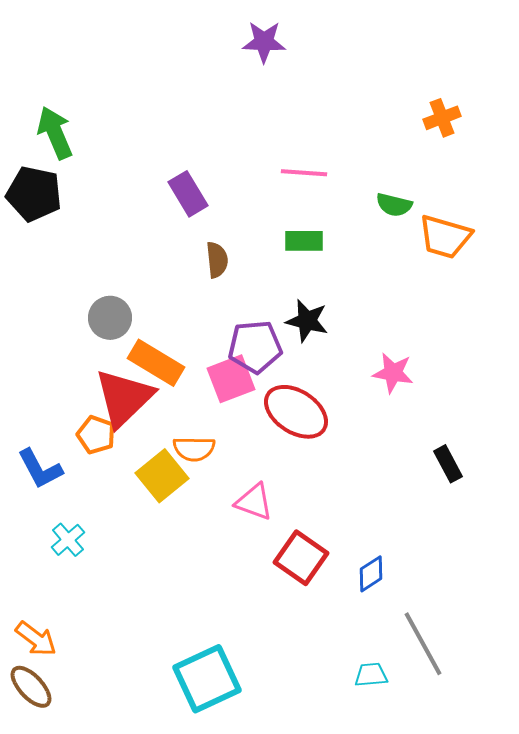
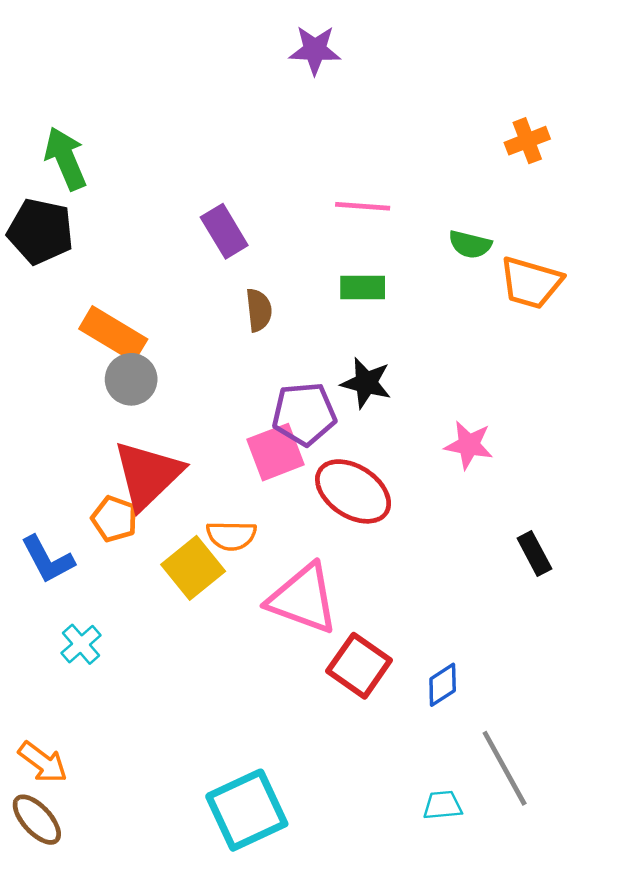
orange rectangle: (156, 363) -> (113, 334), moved
pink triangle: (254, 502) -> (303, 599), size x1.6

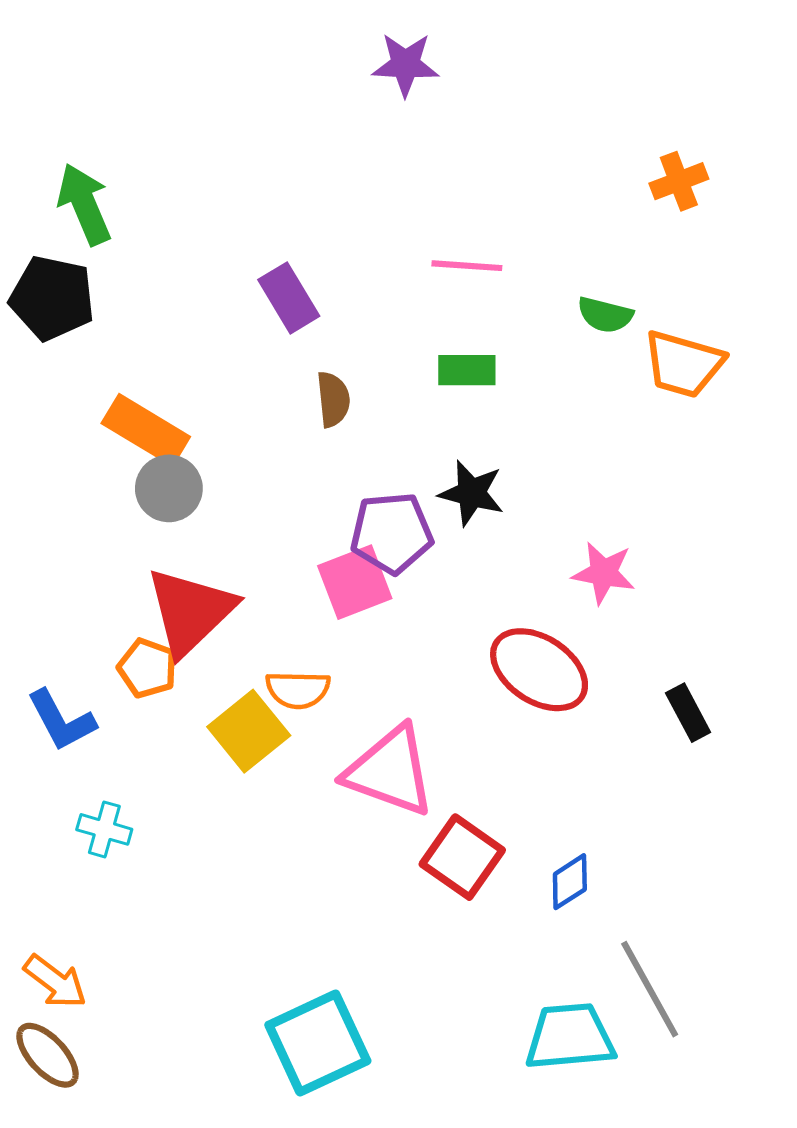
red ellipse: (353, 491) -> (539, 670), moved
cyan cross: (81, 644) -> (104, 829), turned -33
cyan trapezoid: (443, 805) -> (570, 1037), size x1.8

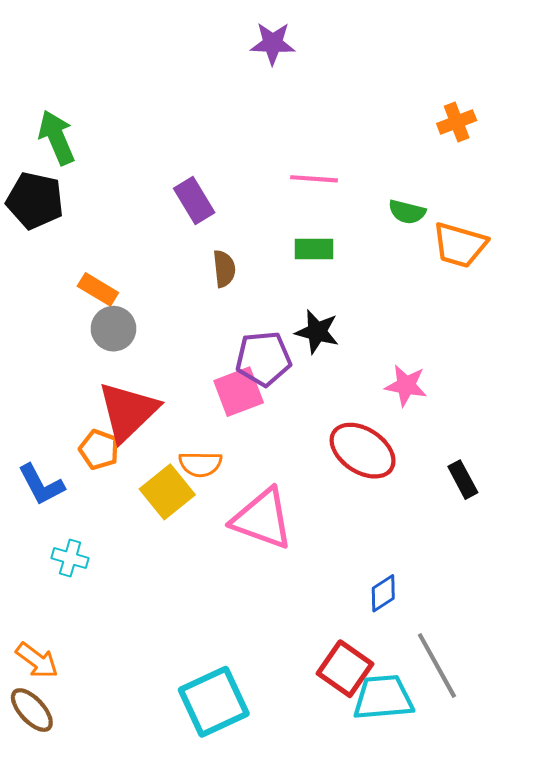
orange rectangle: (146, 430) -> (98, 289), size x0.7
red square: (462, 857) -> (345, 669), moved

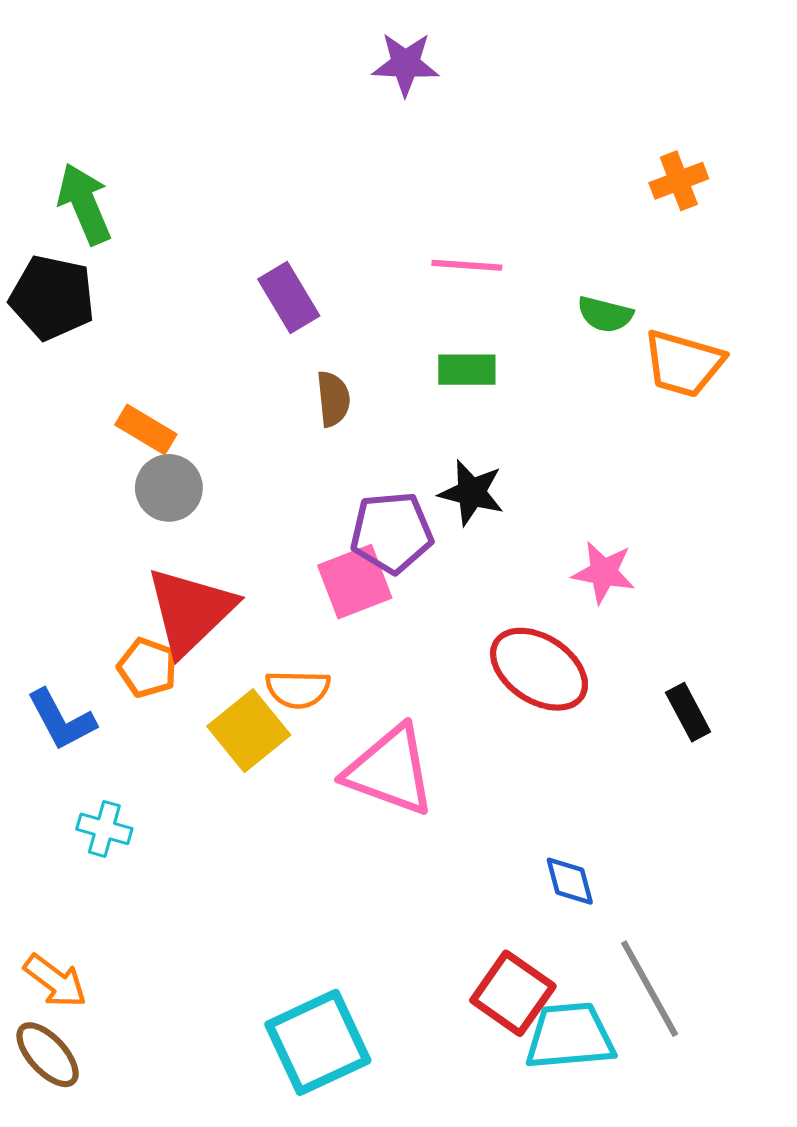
blue diamond: (383, 593) -> (570, 881), turned -72

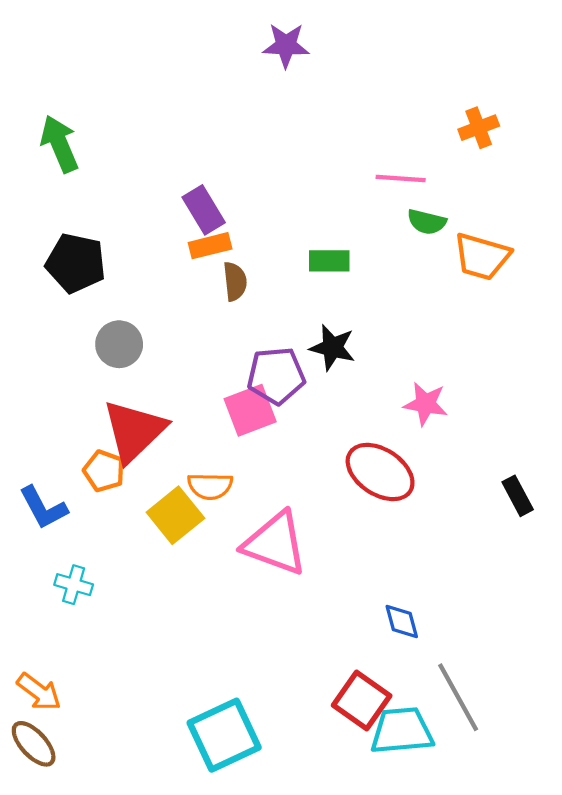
pink line: (467, 265) -> (401, 179), moved
black pentagon: (52, 297) -> (76, 263), moved
orange rectangle: (146, 430) -> (210, 246), moved, turned -45
black rectangle: (688, 712) -> (518, 496), moved

